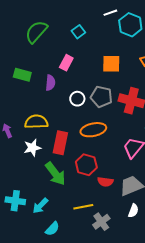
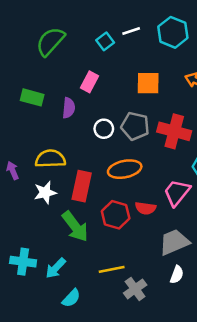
white line: (110, 13) -> (131, 31), moved
red semicircle: (105, 182) -> (146, 208), moved

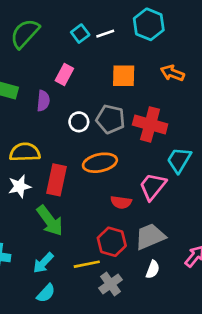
white line: (131, 31) -> (105, 34), moved
red hexagon: (116, 215) -> (112, 242), moved
cyan arrow: (56, 268) -> (43, 263), moved

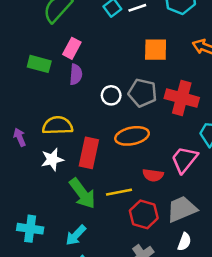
pink rectangle: (64, 74) -> (72, 48), moved
yellow line: (87, 264) -> (119, 192), moved

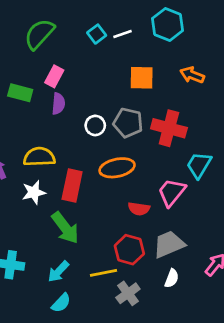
yellow line: (119, 192) -> (103, 273), moved

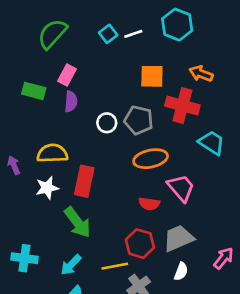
red cross: (169, 128) -> (182, 106), moved
cyan trapezoid: (199, 165) -> (212, 143), moved, turned 92
orange ellipse: (117, 168) -> (151, 159), moved
pink trapezoid: (172, 192) -> (181, 188), turned 100

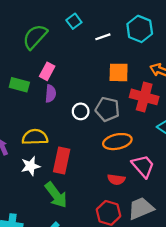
cyan square: (108, 34) -> (74, 21), moved

